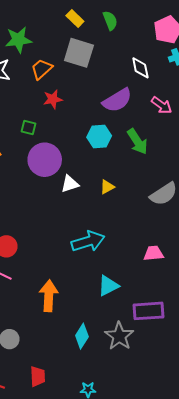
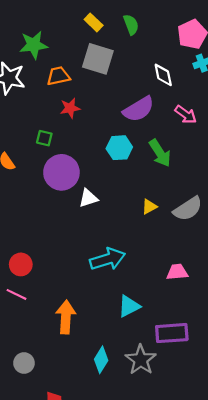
orange trapezoid: (42, 69) -> (58, 76), turned 30
yellow triangle: (107, 187) -> (149, 207), moved

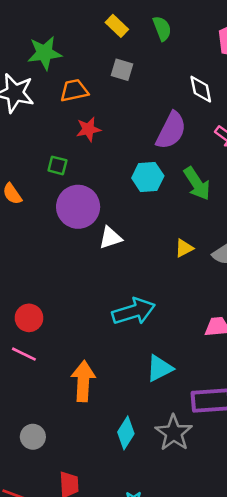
gray square: (98, 59) -> (122, 70), size x0.6
purple semicircle: (139, 109) -> (171, 131), turned -32

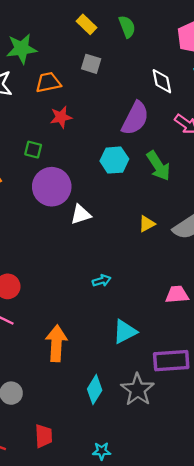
cyan arrow: (134, 311) -> (102, 281), size x0.5

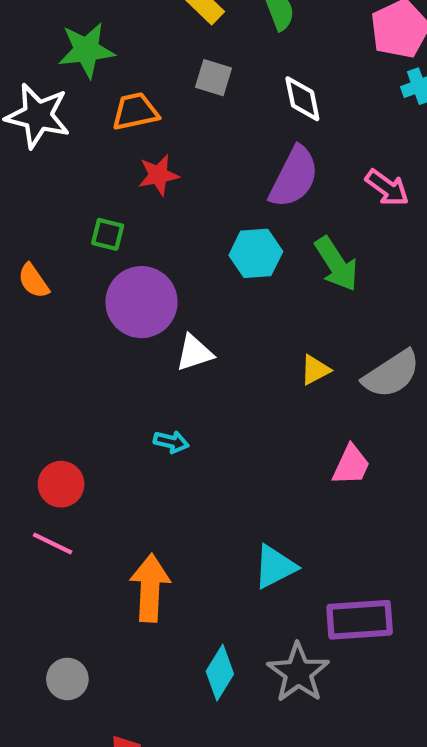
white diamond: (162, 81) -> (302, 99), moved
cyan arrow: (102, 281) -> (171, 442), moved, turned 30
pink trapezoid: (177, 295) -> (351, 465), moved, turned 120

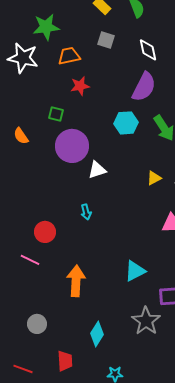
cyan arrow: (171, 442) -> (86, 212), turned 63
red circle: (61, 484) -> (45, 232), moved
cyan diamond: (220, 673) -> (97, 334), moved

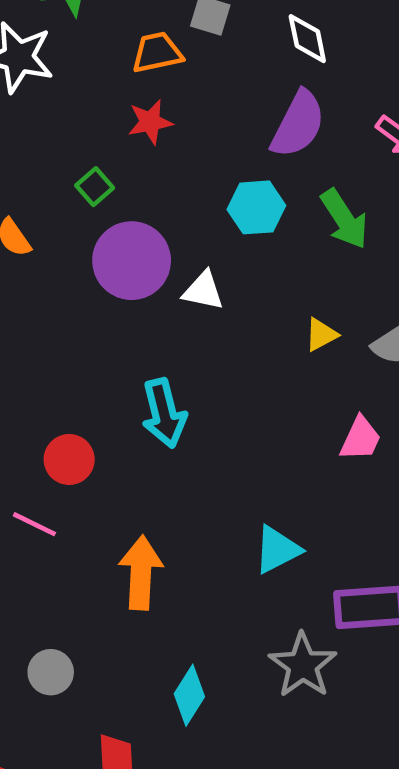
orange trapezoid: (69, 56) -> (157, 53), moved
green square: (56, 114) -> (95, 187), turned 35
white triangle: (97, 170) -> (203, 291), moved, turned 30
cyan arrow: (86, 212) -> (164, 413), size x1.8

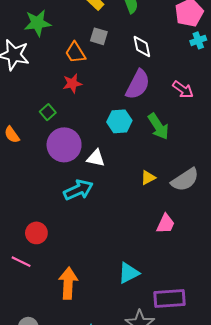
orange trapezoid: (157, 53) -> (75, 53), turned -110
cyan arrow: (164, 413) -> (78, 190), moved, turned -100

